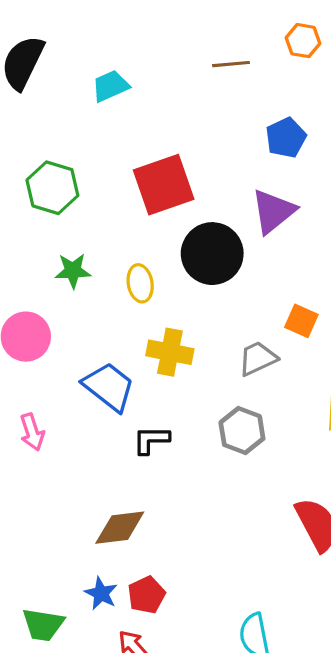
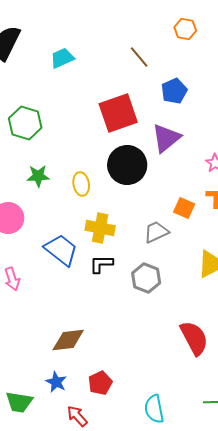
brown line: (231, 64) -> (139, 57), moved, turned 55
red square: (164, 185) -> (118, 113), moved
black L-shape: (151, 440) -> (101, 264), moved
red pentagon: (146, 595) -> (100, 383), moved

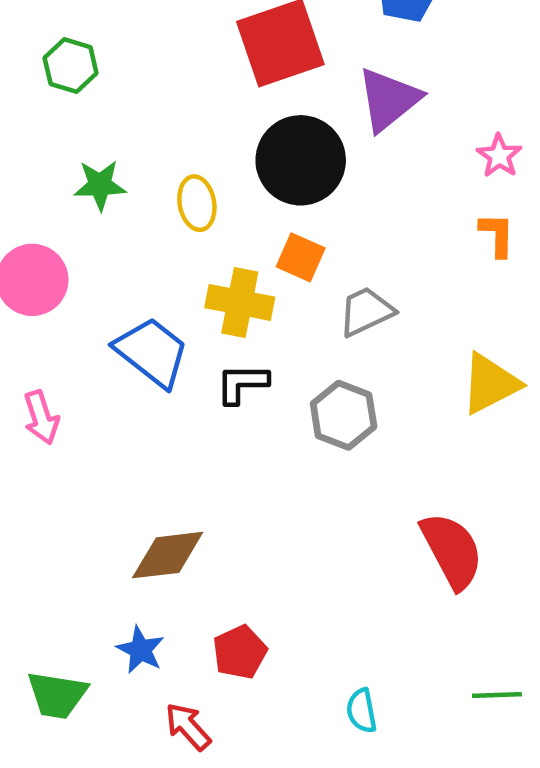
green hexagon: (25, 123) -> (71, 66), size x0.7
orange square: (184, 208) -> (301, 257), moved
cyan semicircle: (154, 409) -> (362, 711), size x0.7

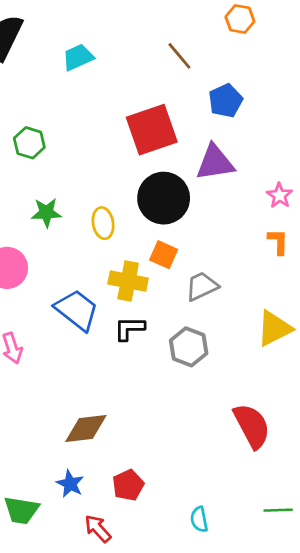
purple triangle: (389, 99) -> (215, 163), turned 30

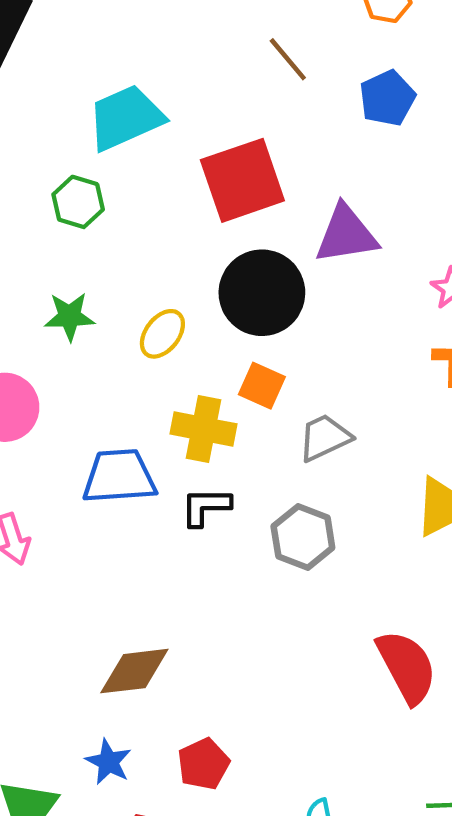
cyan trapezoid: (78, 57) -> (126, 118), moved, size x1.5
blue pentagon: (225, 101) -> (387, 98), moved
green hexagon: (29, 143) -> (78, 202), moved
yellow ellipse: (103, 223) -> (162, 334), turned 48
blue trapezoid: (77, 310) -> (119, 476), turned -42

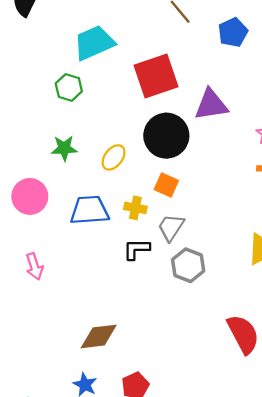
yellow cross: (204, 429) -> (135, 208), size x0.7
gray trapezoid: (325, 438) -> (171, 227), moved, turned -32
blue trapezoid: (119, 476) -> (89, 210), moved

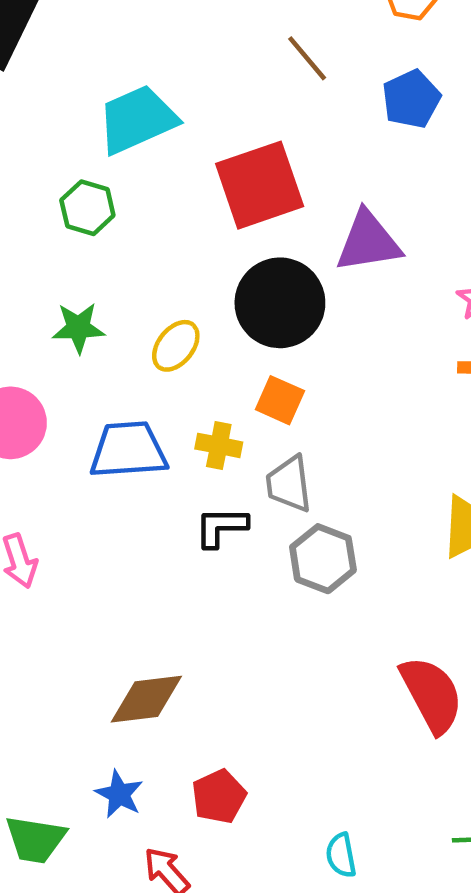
gray trapezoid: (171, 227) -> (289, 484), turned -40

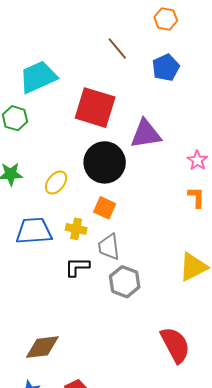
red square: (260, 185) -> (95, 108), turned 36

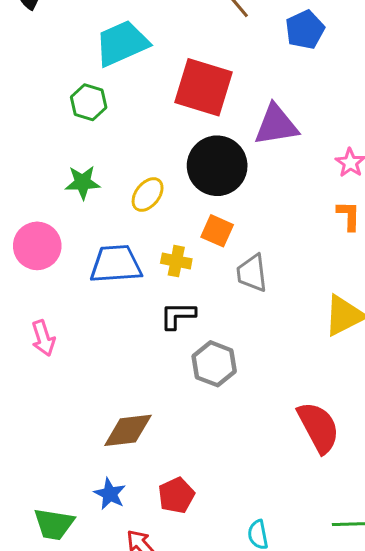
gray trapezoid: (109, 247) -> (252, 273), moved
gray hexagon: (125, 282) -> (214, 364), moved

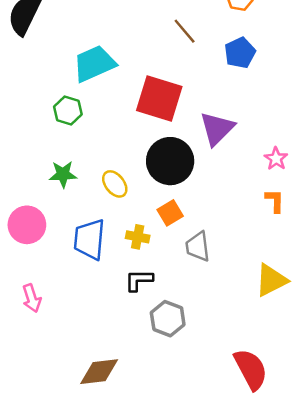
purple triangle: (276, 125) -> (217, 129), turned -36
yellow ellipse: (148, 194) -> (115, 184), turned -76
orange square: (217, 231) -> (170, 213), turned 35
blue trapezoid: (116, 264) -> (89, 239), turned -81

